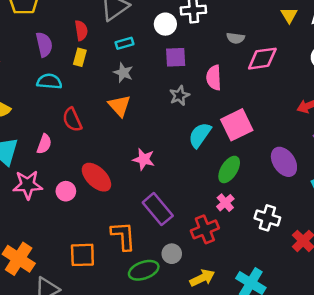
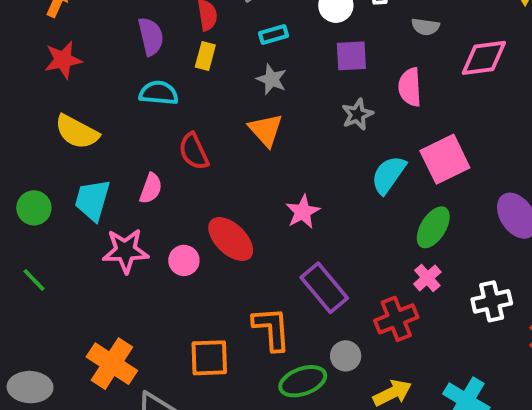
gray semicircle: (236, 38) -> (425, 27), moved
pink star: (144, 159) -> (303, 212), turned 30
white cross: (267, 218) -> (492, 301), turned -30

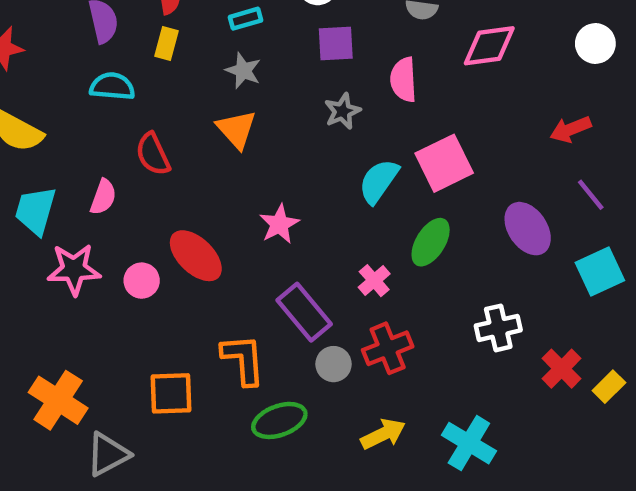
pink cross: (427, 278) -> (374, 281), moved
gray circle: (346, 356) -> (334, 364), moved

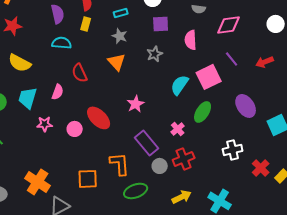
gray star: (343, 111) -> (155, 54), moved
purple line: (591, 195) -> (232, 59), moved
pink star: (74, 269) -> (45, 124), size x0.7

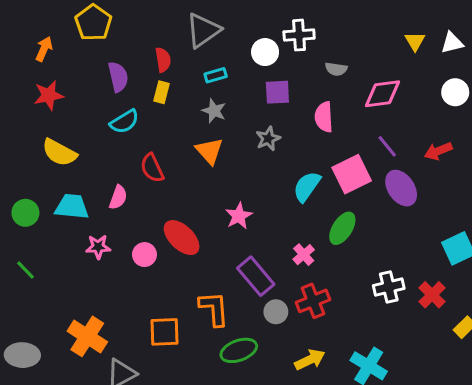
cyan semicircle: (62, 43) -> (124, 122), turned 144
cyan trapezoid: (28, 98) -> (72, 207), turned 80
purple ellipse: (246, 106) -> (401, 188), moved
red cross: (261, 168) -> (432, 295), moved

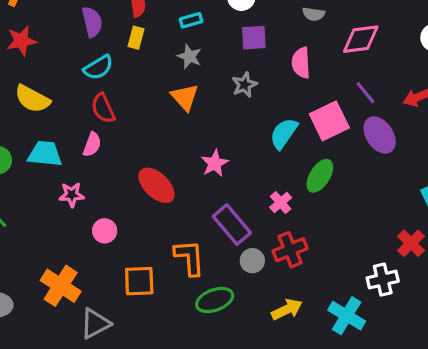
red semicircle: (152, 168) -> (103, 108), moved
pink circle: (144, 255) -> (105, 231), moved
white cross: (389, 287) -> (383, 280), moved

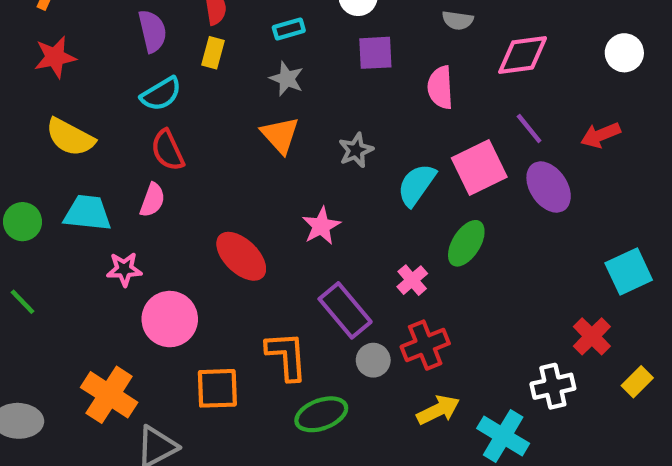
gray star: (244, 85) -> (356, 150), moved
pink circle: (105, 231) -> (170, 319), size x1.6
yellow arrow: (287, 309) -> (438, 410), moved

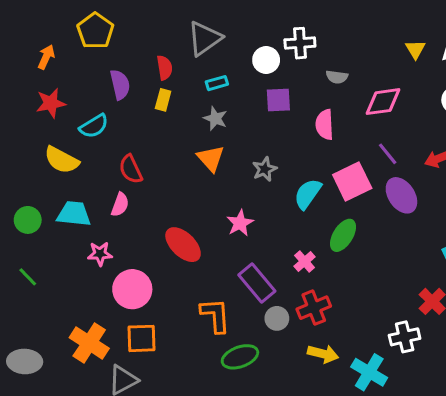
cyan semicircle: (161, 94) -> (94, 126), moved
orange square: (217, 388) -> (142, 338), moved
yellow arrow: (438, 410) -> (323, 354), turned 40

